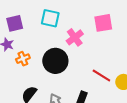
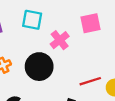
red line: (101, 76) -> (90, 81), turned -48

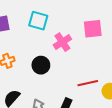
black circle: (39, 67) -> (41, 65), size x0.7

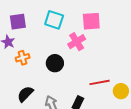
pink square: (93, 29) -> (91, 21), moved

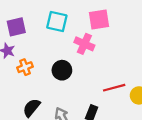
pink cross: (77, 42) -> (84, 44), turned -30

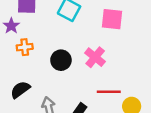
pink cross: (84, 44) -> (95, 57), moved

